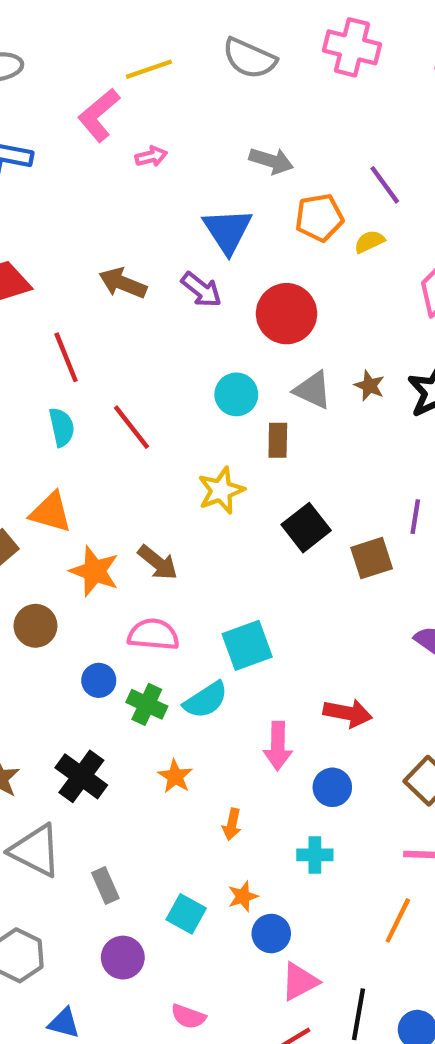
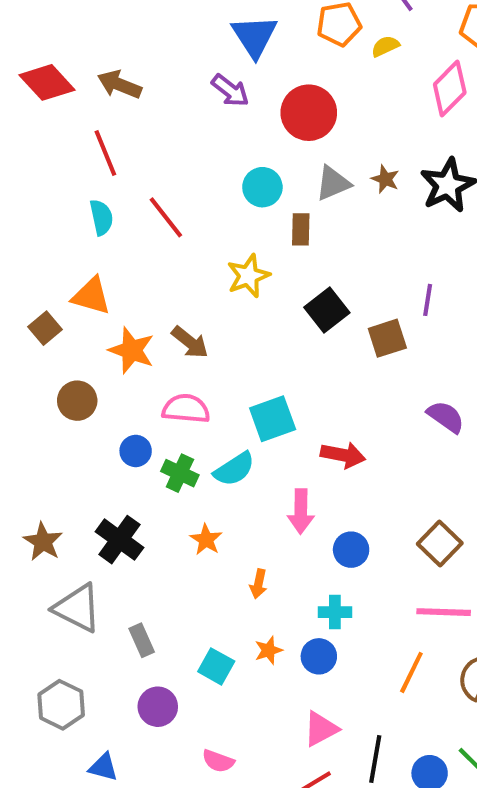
brown arrow: (123, 283) -> (119, 84), moved
gray triangle: (313, 390) -> (333, 183), turned -48
red arrow: (348, 713) -> (343, 455), moved
blue circle: (271, 934) -> (319, 656), moved

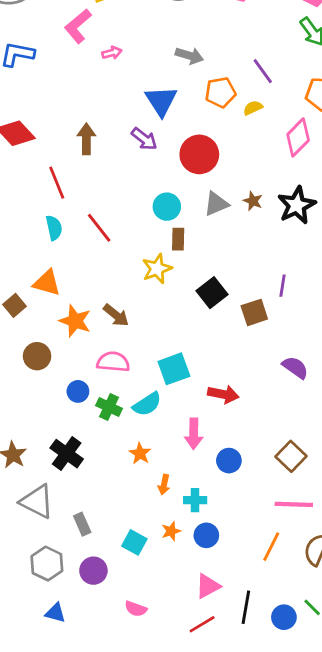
brown arrow: (119, 84) -> (86, 139), moved, turned 68
brown rectangle: (301, 229) -> (178, 239), moved
orange star: (206, 540) -> (140, 454), moved
cyan cross: (335, 612) -> (195, 500), moved
gray hexagon: (61, 705) -> (47, 564), moved

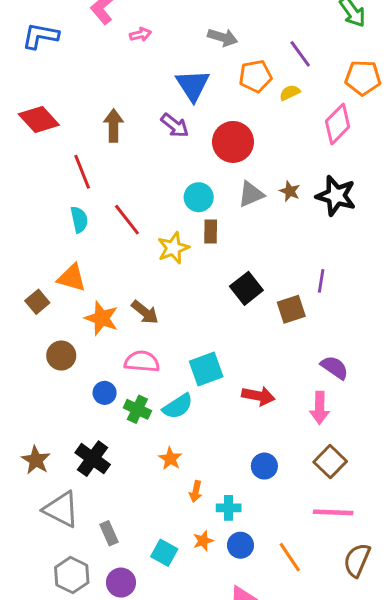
black star: (297, 205) -> (336, 196), turned -30
yellow star: (157, 269) -> (173, 248), moved
pink arrow: (194, 434) -> (320, 408), moved
orange line: (271, 547) -> (290, 557), moved, turned -60

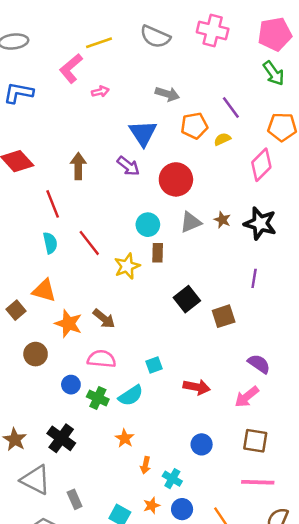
purple line: (321, 281) -> (254, 278), moved
cyan square: (206, 369) -> (154, 365), size x0.6
pink arrow: (320, 408) -> (247, 397), turned 50
brown square: (330, 462) -> (255, 441), turned -35
cyan cross: (229, 508) -> (172, 479), turned 30

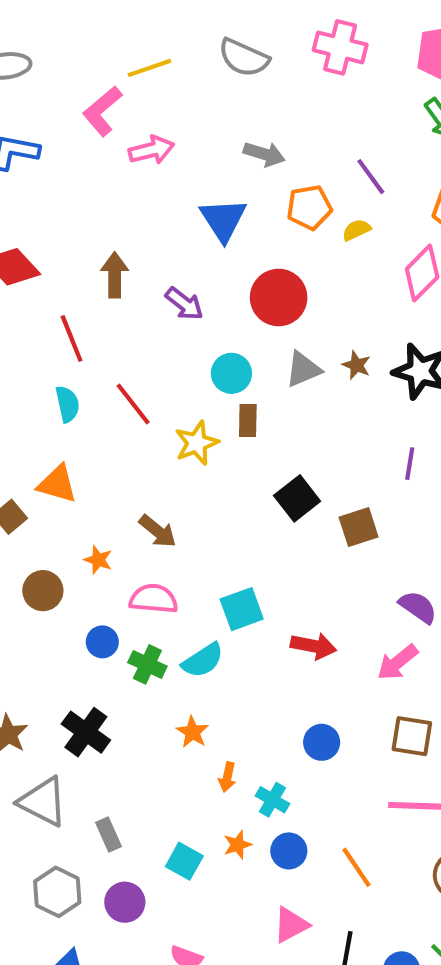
pink arrow: (100, 92) -> (152, 150), size x1.5
purple arrow: (128, 166) -> (184, 304), moved
orange star: (68, 324) -> (98, 560), moved, size x0.6
cyan square: (154, 365) -> (242, 609), size x1.5

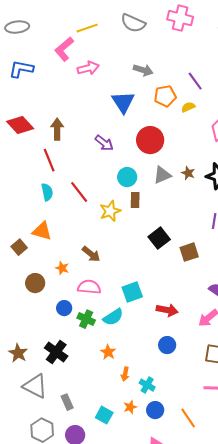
brown arrow: (115, 275) -> (57, 129), moved
blue circle: (322, 742) -> (167, 345), moved

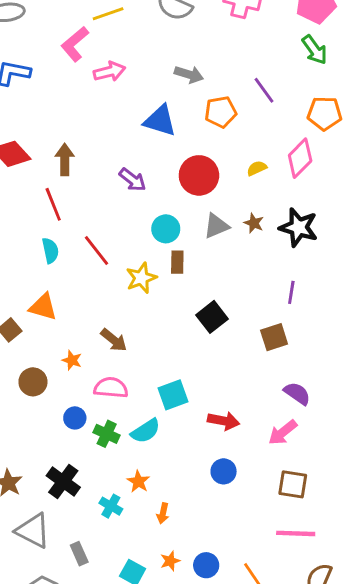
blue triangle: (123, 102) -> (160, 121), turned -40
yellow semicircle: (188, 107) -> (257, 168), moved
brown square: (189, 252) -> (274, 337), moved
cyan cross: (147, 385) -> (111, 506), moved

